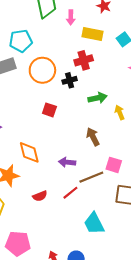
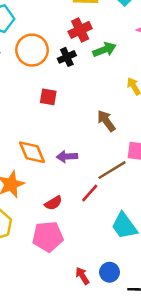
green arrow: (98, 98) -> (104, 50), moved
purple arrow: (67, 162) -> (67, 157), moved
pink pentagon: (18, 244) -> (48, 237), moved

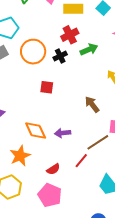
pink pentagon: (48, 237) -> (50, 195), turned 30

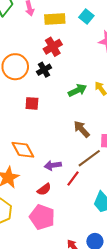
green arrow: (89, 49) -> (77, 90), moved
brown arrow: (92, 104) -> (82, 129), moved
purple arrow: (63, 133) -> (53, 165), moved

